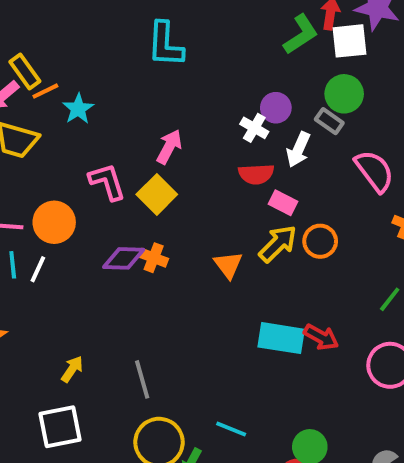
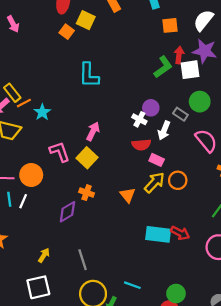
green circle: (344, 94) -> (200, 102), moved
purple diamond: (124, 258) -> (67, 212), moved, turned -30

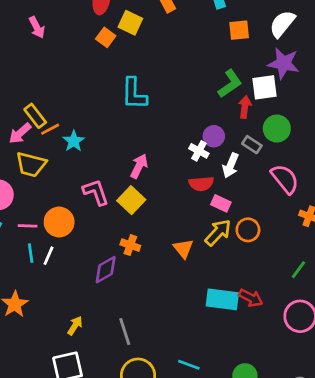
red arrow: (179, 55) -> (245, 107), moved

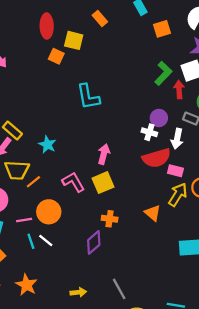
orange line: (50, 129) -> (33, 182), moved
red semicircle: (201, 184) -> (156, 158), size x1.4
yellow square: (131, 200) -> (103, 183), turned 35
white line: (49, 256) -> (46, 240), turned -63
yellow arrow: (75, 326) -> (78, 292), turned 63

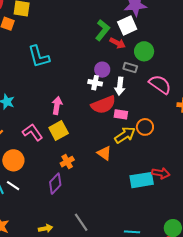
red arrow: (179, 90) -> (118, 43), turned 126
yellow arrow: (178, 195) -> (125, 135), turned 30
orange cross: (110, 219) -> (67, 162), turned -32

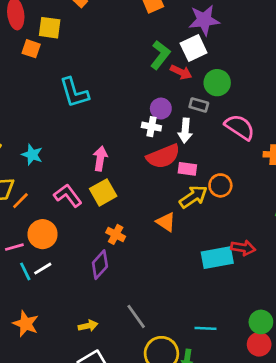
orange cross: (67, 162) -> (116, 234), turned -32
white line: (13, 186) -> (43, 269), turned -64

